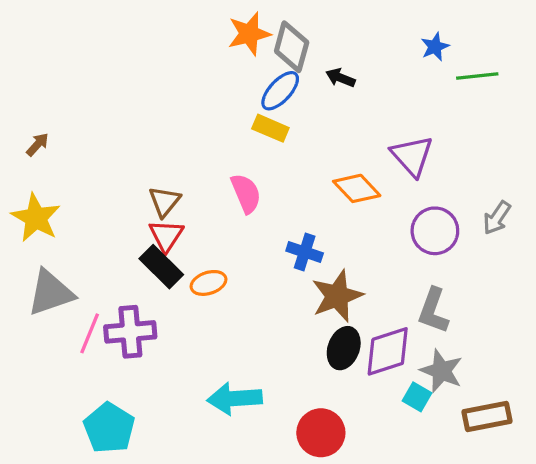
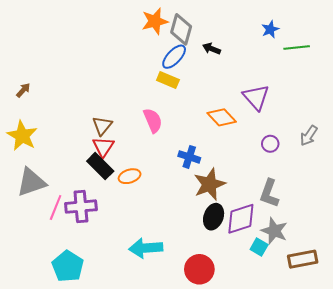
purple circle: (435, 231) -> (270, 144), size x0.6

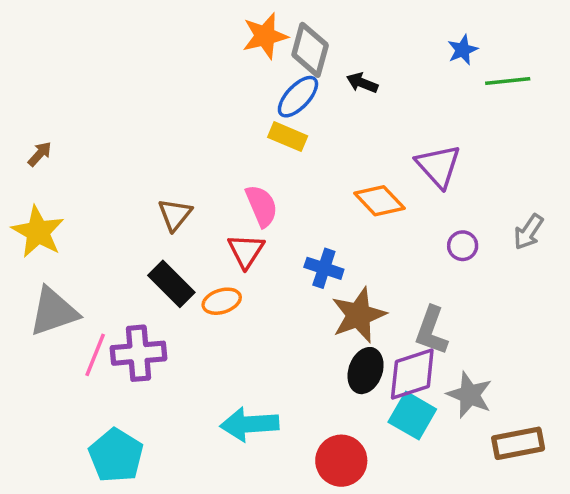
red triangle: (103, 147) -> (246, 251), moved
gray L-shape: (269, 193) -> (431, 331), moved
cyan square: (259, 247) -> (412, 416), moved, size x1.5

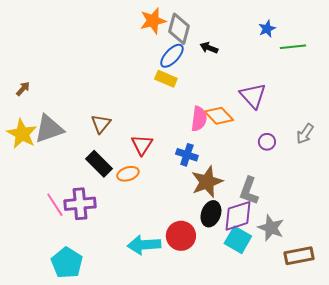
pink semicircle: (262, 206) -> (199, 119), moved, turned 30
gray triangle: (54, 312) -> (49, 129), moved
pink line: (95, 355) -> (55, 205), turned -55
red circle: (341, 461) -> (181, 236), moved

